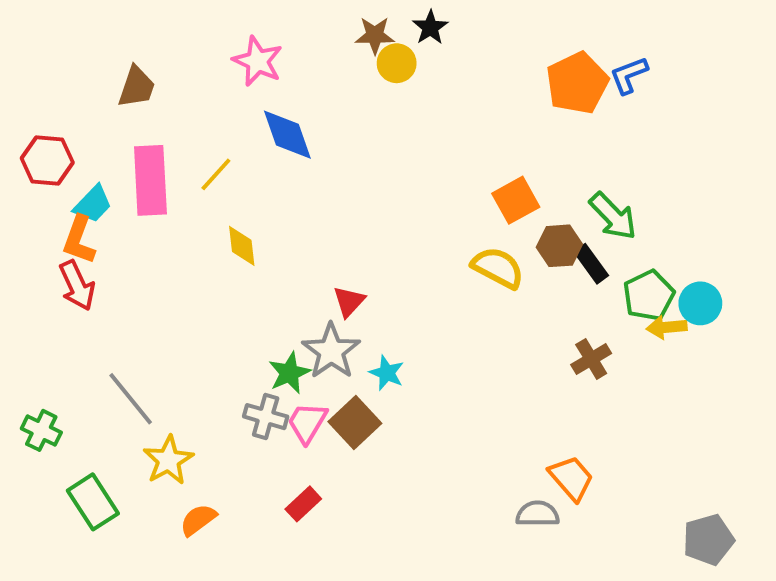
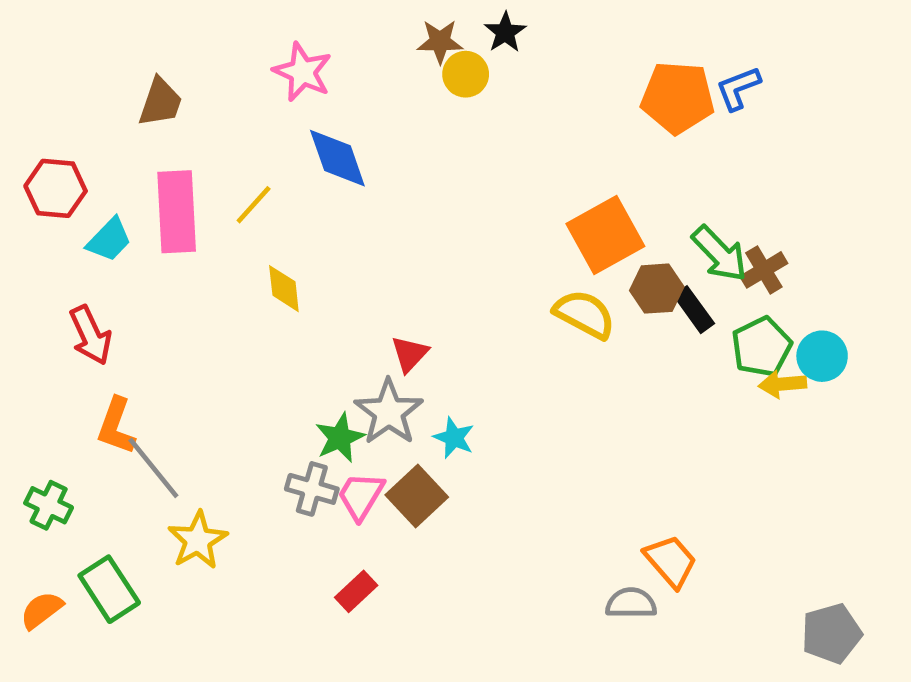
orange pentagon: (577, 83) -> (678, 98), turned 30
orange square: (516, 200) -> (605, 235), size x1.4
orange L-shape: (79, 240) -> (116, 426), moved
brown cross: (591, 359) -> (764, 270), moved
orange semicircle: (198, 520) -> (42, 610), moved

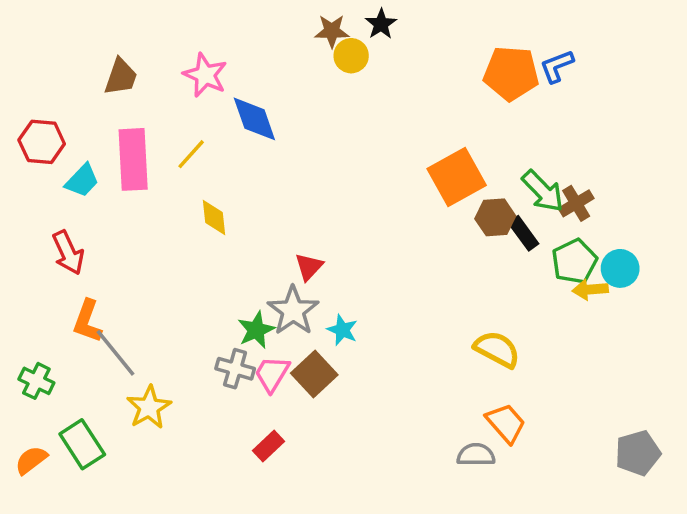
pink star: (303, 72) -> (205, 75), moved
yellow semicircle: (584, 314) -> (497, 349), moved
gray pentagon: (831, 633) -> (638, 453), moved

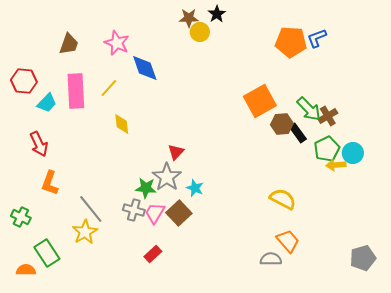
green star: (256, 330) -> (146, 188), turned 30
gray line: (116, 353) -> (91, 209), moved
orange semicircle: (31, 460) -> (26, 270), moved, turned 36

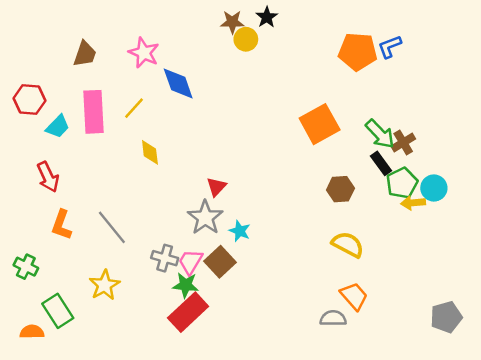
brown hexagon: (282, 124) -> (340, 189), moved
black rectangle: (298, 133) -> (381, 163), moved
green star: (146, 188) -> (186, 285), moved
gray line: (91, 209) -> (112, 227), moved
red rectangle: (153, 254) -> (188, 312), size x1.8

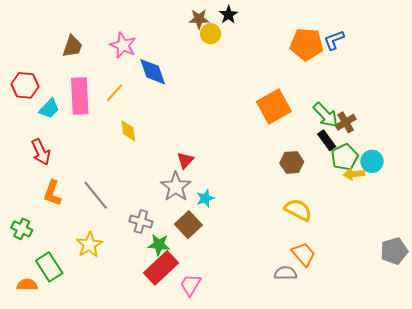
cyan star: (240, 231) -> (205, 198), turned 30
pink trapezoid: (191, 262) -> (191, 285), moved
gray pentagon: (446, 317) -> (394, 251), moved

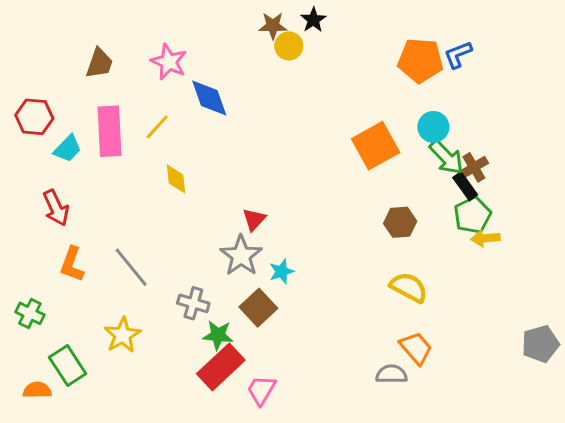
black rectangle: (327, 140) -> (465, 186), moved
cyan circle: (372, 161) -> (433, 127), moved

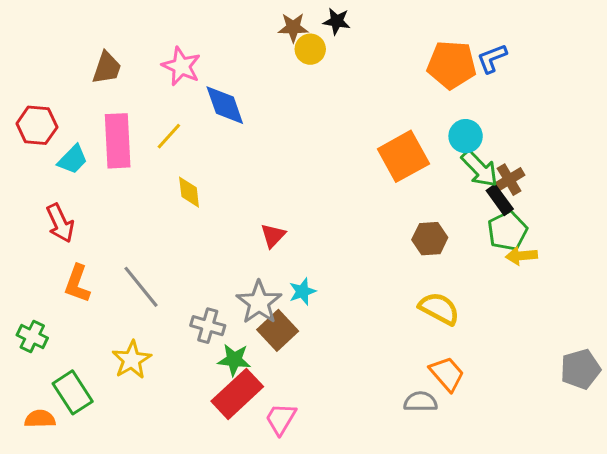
black star: (313, 20) -> (337, 21), turned -30
gray star: (241, 256) -> (259, 302), moved

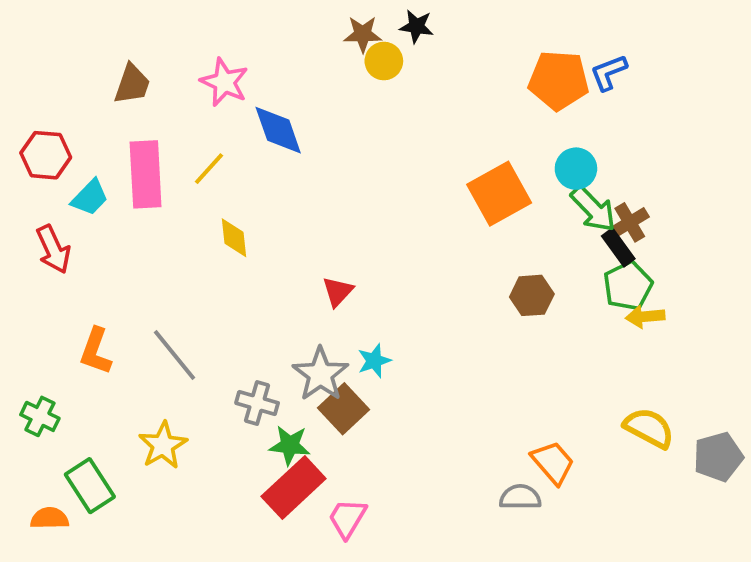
red arrow: (60, 223) -> (53, 249), moved
yellow semicircle: (439, 309) -> (649, 428), moved

